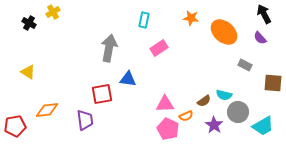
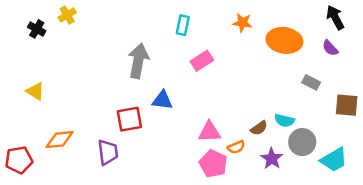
orange ellipse: (224, 32) -> (284, 40), turned -32

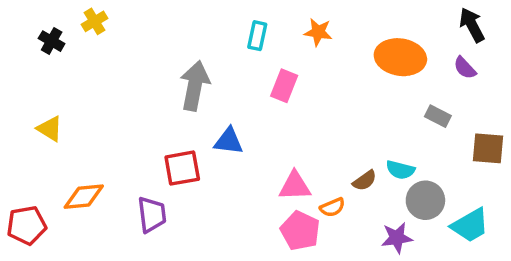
orange star: (242, 23) -> (318, 32), moved
pink rectangle: (202, 61) -> (284, 86), turned -35
purple star: (272, 159) -> (397, 238), moved, turned 30

